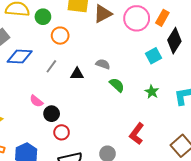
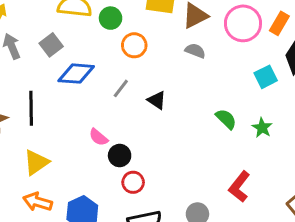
gray semicircle: (103, 64) -> (195, 51), moved
black triangle: (77, 74) -> (157, 100), turned 32
green semicircle: (117, 85) -> (226, 119), moved

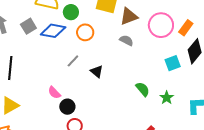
blue diamond: (76, 74) -> (53, 31), moved

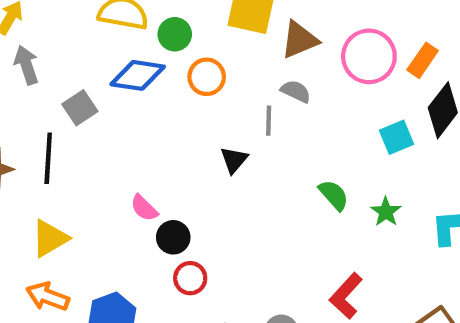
gray square: (28, 26) -> (80, 108), moved
gray line: (73, 61) -> (269, 121), moved, turned -40
black triangle: (97, 71) -> (234, 160), turned 32

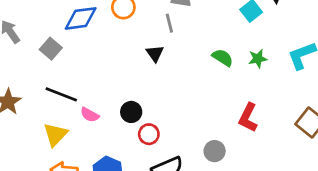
black line: (48, 158) -> (61, 94), moved, turned -56
pink semicircle: (144, 208) -> (90, 115), moved
green star: (386, 212) -> (258, 59), turned -30

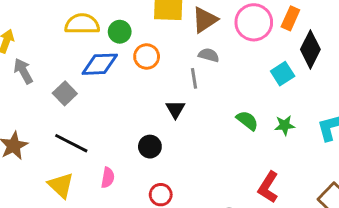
black circle: (131, 112) -> (150, 147), moved
pink semicircle: (90, 115) -> (108, 178), moved, turned -114
yellow triangle: (55, 134) -> (61, 185), turned -36

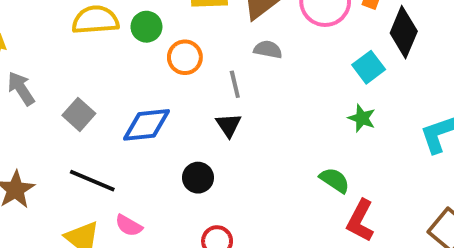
blue diamond: (100, 64) -> (146, 125), moved
gray line: (194, 78) -> (235, 84), moved
green semicircle: (247, 120) -> (335, 180), moved
green star: (285, 125) -> (362, 118), moved, turned 30
pink semicircle: (108, 178) -> (129, 226), moved, turned 114

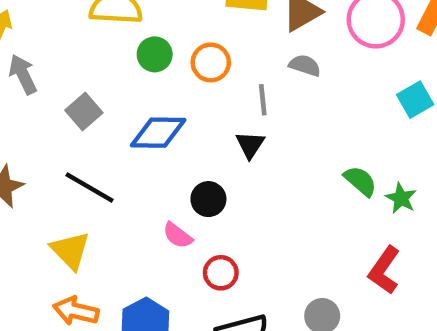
green circle: (146, 27) -> (155, 54), moved
green star: (362, 118) -> (401, 198), moved
green semicircle: (335, 180) -> (360, 181), moved
pink semicircle: (129, 226) -> (178, 235), moved

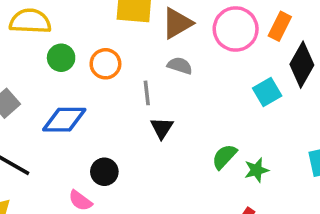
black triangle: (250, 145) -> (162, 128), moved
green semicircle: (360, 181) -> (224, 157), turned -88
green star: (401, 198) -> (257, 170), turned 30

